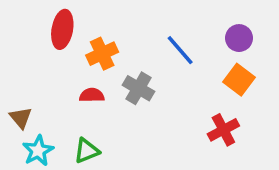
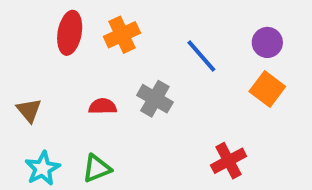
orange cross: (102, 54) -> (122, 35), moved
brown triangle: (21, 118) -> (29, 110), moved
red cross: (223, 130) -> (229, 161), moved

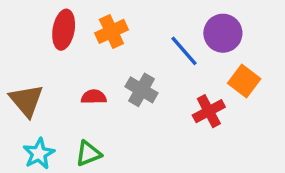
purple circle: (267, 42) -> (223, 33), moved, size x1.4
brown triangle: (29, 110) -> (26, 100), size x1.5
red cross: (229, 161) -> (209, 111), moved

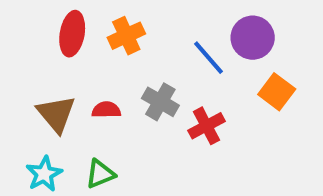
brown triangle: (26, 100) -> (56, 114), moved
red cross: (209, 111) -> (206, 126), moved

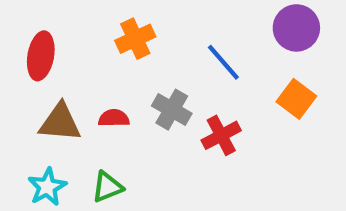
red ellipse: (72, 34) -> (41, 56), moved
purple circle: (253, 38) -> (296, 28), moved
brown triangle: (56, 114) -> (60, 122), turned -45

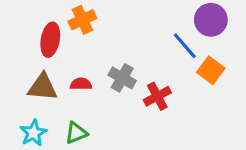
orange cross: (135, 39) -> (82, 20), moved
red ellipse: (41, 56) -> (50, 40), moved
blue line: (223, 62) -> (185, 46), moved

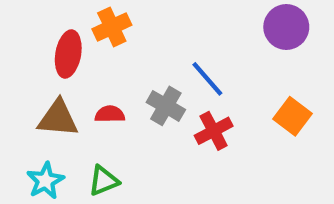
blue line: (185, 46) -> (207, 79), moved
orange square: (211, 70) -> (293, 116), moved

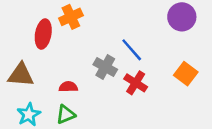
red semicircle: (110, 114) -> (68, 87), moved
brown triangle: (58, 118) -> (21, 75), moved
red cross: (214, 131) -> (136, 83), turned -30

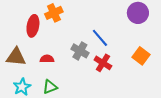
red semicircle: (68, 87) -> (47, 59), moved

